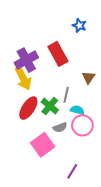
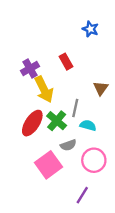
red rectangle: (58, 54) -> (66, 62), size x0.6
purple cross: (26, 60) -> (30, 68), size x0.7
yellow arrow: (23, 78) -> (44, 89), moved
pink circle: (82, 125) -> (94, 160), moved

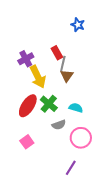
brown triangle: (101, 88) -> (67, 76), moved
gray line: (75, 108) -> (63, 64), moved
pink square: (49, 165) -> (27, 142), moved, size x0.6

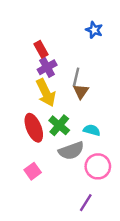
red rectangle: (57, 53) -> (41, 49), moved
purple cross: (26, 59) -> (47, 67), moved
red ellipse: (28, 106) -> (34, 128), turned -55
gray semicircle: (59, 125) -> (71, 151), size x1.5

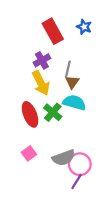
red rectangle: (41, 49) -> (53, 31), moved, size x1.6
cyan semicircle: (92, 130) -> (74, 103), moved, size x1.5
gray semicircle: (71, 151) -> (64, 158), moved
pink circle: (98, 166) -> (80, 164), moved

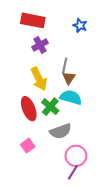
red rectangle: (53, 31) -> (33, 20), moved, turned -50
purple cross: (42, 60) -> (40, 45), moved
gray semicircle: (64, 158) -> (61, 131), moved

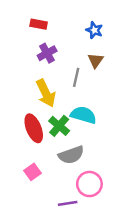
red rectangle: (33, 20) -> (39, 24), size x0.6
brown triangle: (69, 78) -> (96, 60), moved
purple line: (73, 172) -> (68, 203), moved, turned 49

